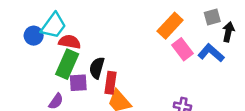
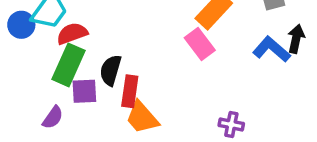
black arrow: (228, 32) -> (296, 39), moved
red semicircle: (70, 42) -> (72, 34), turned -30
pink rectangle: (182, 49) -> (200, 44), moved

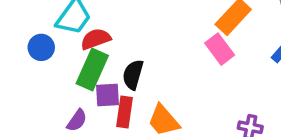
blue circle: (21, 25) -> (41, 47), moved
red rectangle: (130, 91) -> (124, 112), moved

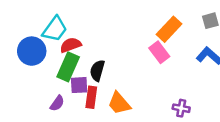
blue circle: (41, 47) -> (32, 51), size x1.5

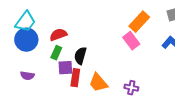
cyan trapezoid: (55, 29) -> (25, 22), moved
green rectangle: (68, 67) -> (56, 53), size x0.6
purple semicircle: (57, 103) -> (27, 76), moved, turned 64
purple cross: (181, 108) -> (131, 88), moved

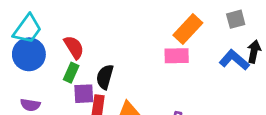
red semicircle: (58, 35) -> (74, 47), turned 78
pink rectangle: (131, 41) -> (177, 56), turned -54

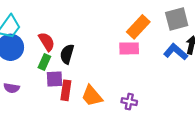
gray square: (236, 19) -> (177, 19), size x1.5
black semicircle: (105, 77) -> (67, 54), moved

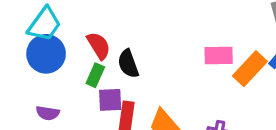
orange rectangle: (138, 27) -> (250, 69), moved
black semicircle: (67, 54) -> (128, 64), turned -36

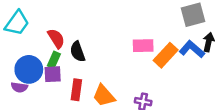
blue circle: (46, 54) -> (29, 69), moved
purple square: (110, 100) -> (53, 74), moved

